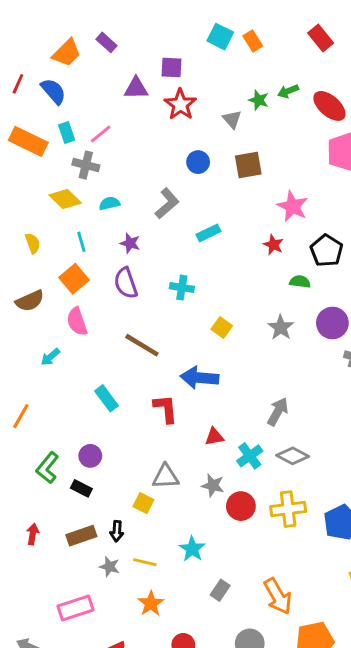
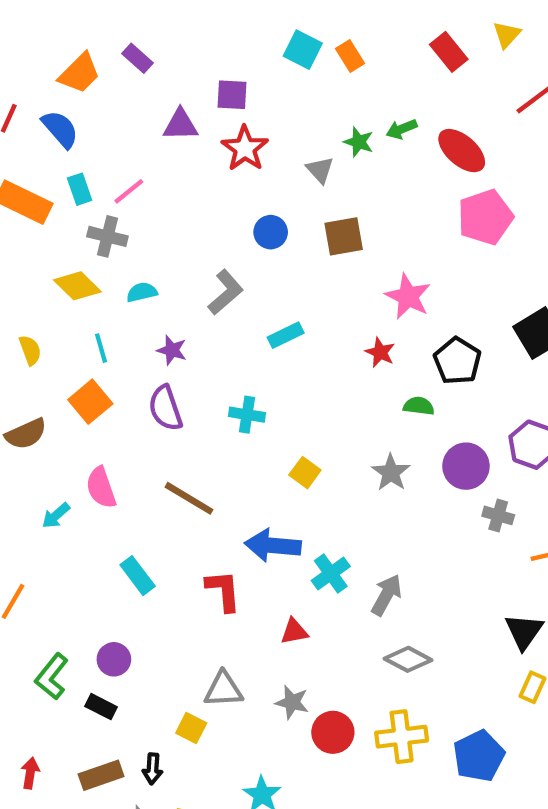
pink semicircle: (77, 322) -> (101, 488), moved
cyan cross: (250, 456) -> (331, 573), moved

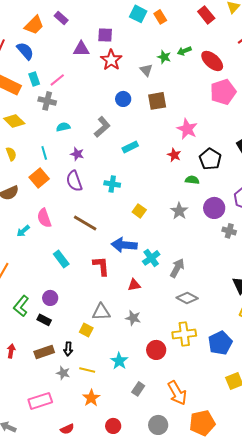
yellow diamond: (77, 286) -> (14, 121), moved
red circle: (333, 732) -> (156, 350), moved

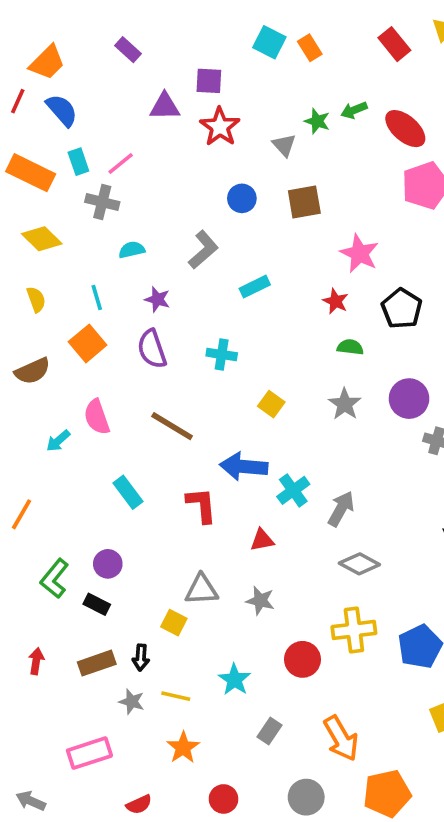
orange trapezoid: (34, 25) -> (47, 62), moved
green semicircle: (192, 180) -> (350, 347), moved

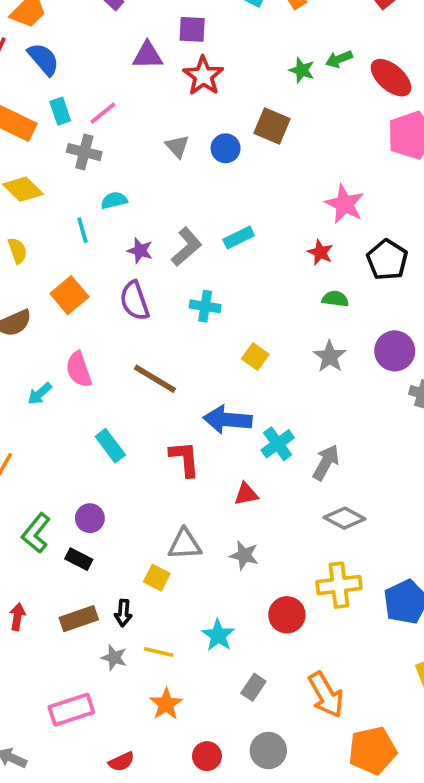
gray triangle: (284, 145) -> (177, 146), moved
brown square: (304, 202) -> (272, 126), moved, turned 33
gray L-shape: (203, 250) -> (187, 247), moved
cyan line: (97, 298) -> (82, 230), moved
gray circle: (306, 797) -> (268, 751), moved

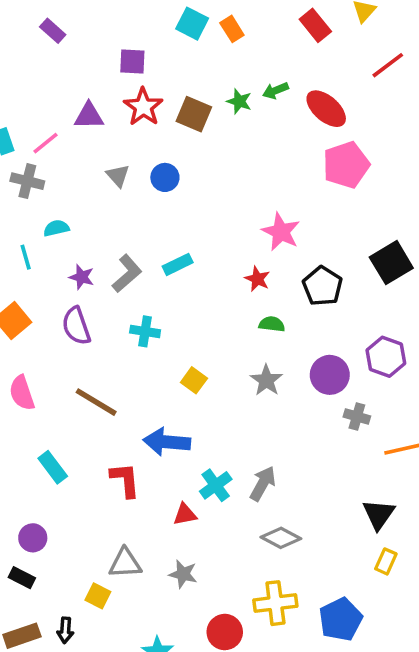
purple triangle: (148, 55) -> (89, 116), moved
brown square: (272, 126) -> (194, 114), moved
cyan cross: (278, 444) -> (216, 485), moved

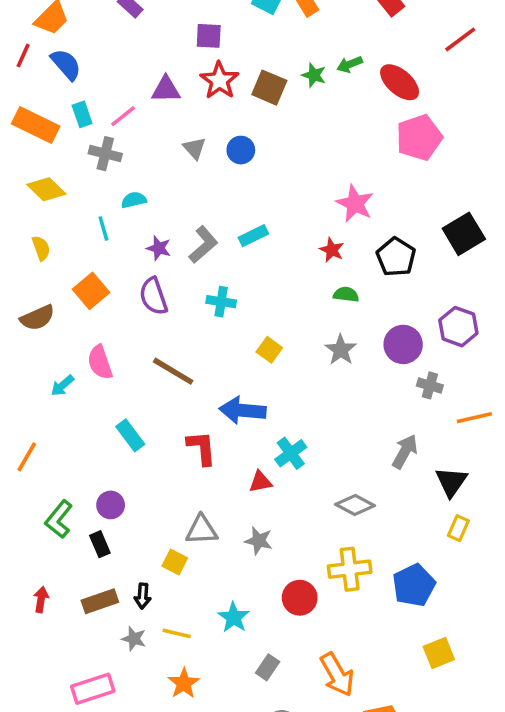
gray arrow: (263, 484) -> (405, 451), moved
black rectangle: (22, 578) -> (100, 544), turned 40

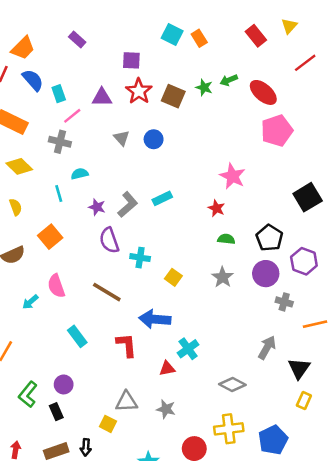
cyan rectangle: (82, 114) -> (59, 94), moved
black pentagon: (396, 257) -> (269, 238), moved
purple semicircle: (153, 296) -> (109, 240), moved
cyan cross: (221, 302) -> (140, 258), moved

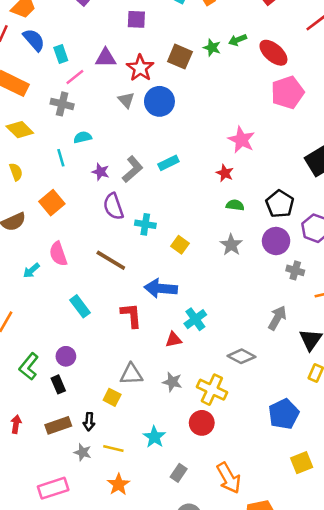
red star: (139, 91) -> (140, 68), moved
blue circle: (154, 139) -> (159, 101), size x1.5
yellow cross: (229, 429) -> (212, 390), moved, turned 32

